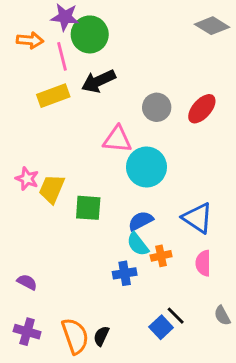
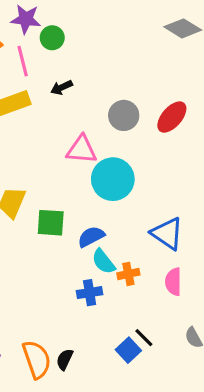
green circle: (90, 34) -> (52, 38), size x0.6
black arrow: (98, 81) -> (62, 87), size x0.6
blue semicircle: (141, 221) -> (91, 237), moved

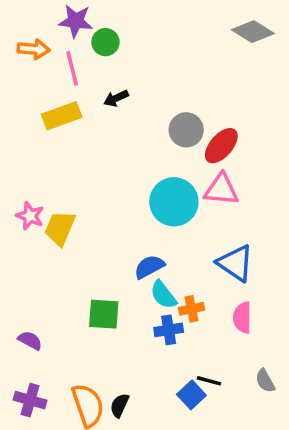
red ellipse: (172, 117) -> (221, 146), moved
pink triangle: (82, 150) -> (221, 190), moved
green square: (51, 223) -> (104, 314), moved
blue cross: (90, 293) -> (169, 330), moved
black line: (144, 338) -> (209, 381), turned -30

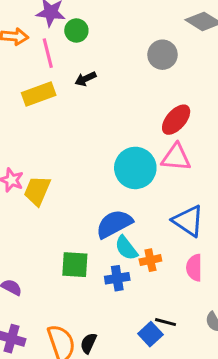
gray circle: (186, 130) -> (163, 55), moved
blue semicircle: (149, 267) -> (114, 224), size x1.4
blue cross: (169, 330) -> (117, 278), moved

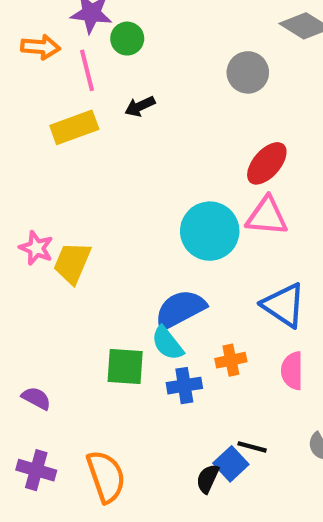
cyan semicircle: (126, 248) -> (167, 343), moved
black semicircle: (88, 343) -> (208, 479), moved

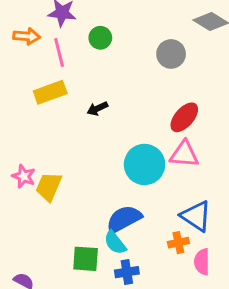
green circle: (127, 39) -> (100, 38), moved
black arrow: (140, 106) -> (97, 108), moved
orange cross: (231, 360) -> (178, 243), moved

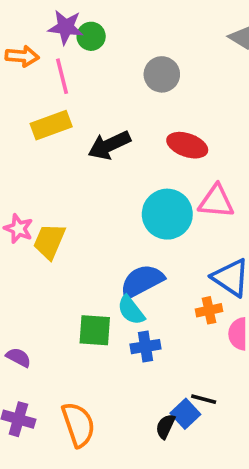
green circle: (100, 38) -> (91, 36), moved
gray circle: (171, 54) -> (162, 74), moved
black arrow: (97, 108) -> (109, 145), size x1.6
red ellipse: (184, 117) -> (187, 145), moved, turned 68

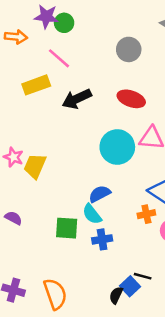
gray circle: (162, 74) -> (129, 49), moved
pink line: (62, 76) -> (59, 58), moved, turned -35
blue semicircle: (142, 281) -> (100, 194), size x0.7
purple semicircle: (18, 357) -> (13, 218), moved

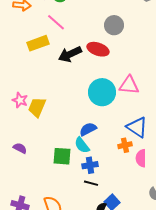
gray circle: (129, 49) -> (114, 25), moved
red ellipse: (131, 99) -> (98, 49), moved
black line: (143, 276) -> (91, 183), moved

